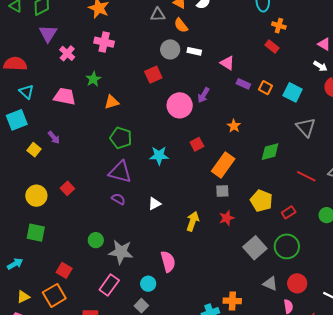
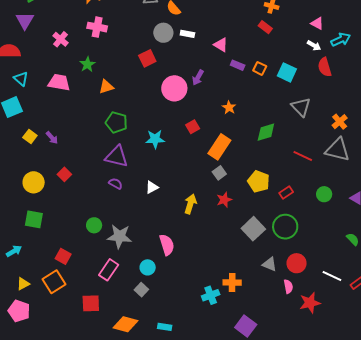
purple triangle: (48, 34) -> (25, 21), moved
purple arrow: (54, 137) -> (52, 138), moved
gray square: (222, 191) -> (219, 173), turned -32

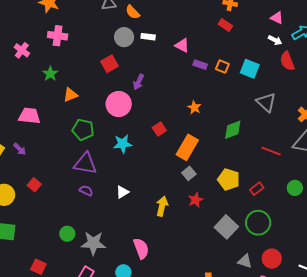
purple arrow: (198, 78) -> (139, 82), moved
pink trapezoid: (59, 82) -> (29, 116), moved
pink circle: (174, 88) -> (119, 104), moved

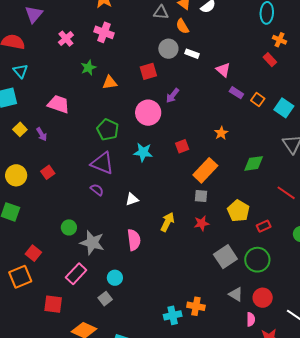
orange triangle: (70, 95) -> (110, 82), moved
gray square: (189, 173) -> (201, 196), turned 32
pink semicircle: (141, 248) -> (134, 240), moved

